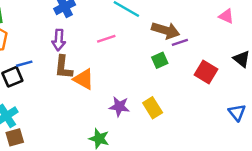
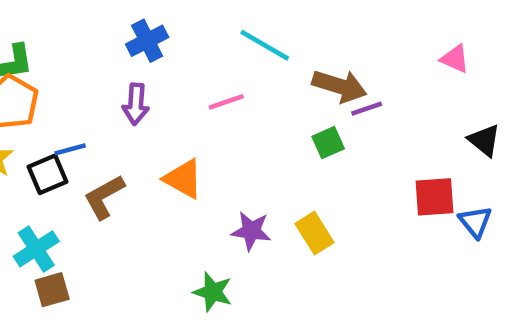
brown L-shape: (63, 67) -> (104, 197), moved, turned 55
red square: (206, 72) -> (435, 197), moved, turned -35
blue triangle: (237, 112) -> (475, 222), moved

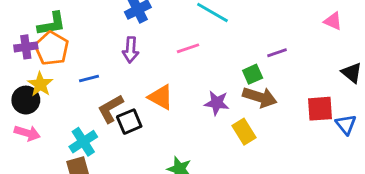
brown arrow: (339, 86) -> (260, 97), moved
black square: (48, 174) -> (129, 122), moved
purple star: (251, 231) -> (217, 103), moved
cyan cross: (36, 249) -> (83, 142), moved

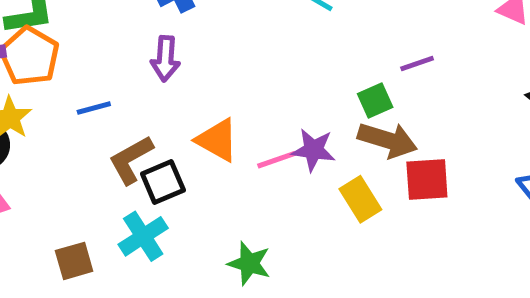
pink line: (188, 48) -> (276, 160), moved
red square: (320, 109) -> (427, 180), moved
cyan cross: (83, 142) -> (143, 236), moved

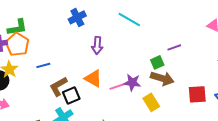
purple arrow: (165, 59) -> (97, 45), moved
red square: (427, 180) -> (197, 94), moved

